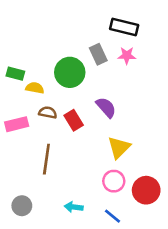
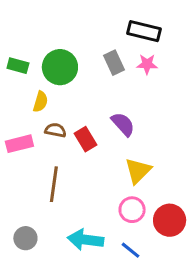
green circle: (70, 72) -> (60, 67), moved
green rectangle: (15, 74) -> (18, 66), moved
yellow semicircle: (35, 88) -> (40, 102), turned 96
cyan arrow: (74, 207) -> (85, 240), size x1.6

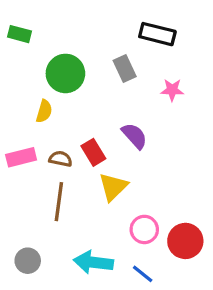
pink star: (147, 64) -> (172, 90), moved
green rectangle: (18, 66) -> (19, 34), moved
brown semicircle: (55, 130) -> (61, 159), moved
yellow triangle: (138, 171) -> (113, 187), moved

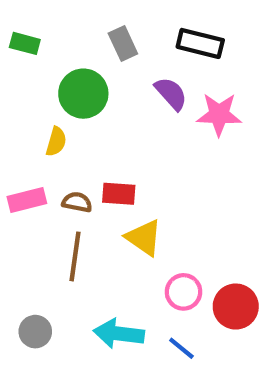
gray rectangle: (125, 69) -> (123, 43), moved
pink star: (172, 90) -> (219, 114), size x1.5
purple semicircle: (134, 136) -> (171, 94), moved
red rectangle: (93, 152) -> (119, 194), turned -55
yellow triangle: (113, 187) -> (144, 238), turned -40

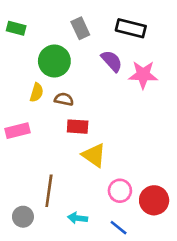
brown semicircle: (77, 202) -> (64, 99), moved
brown line: (75, 256) -> (49, 191), moved
cyan arrow: (119, 334) -> (78, 218), size x0.6

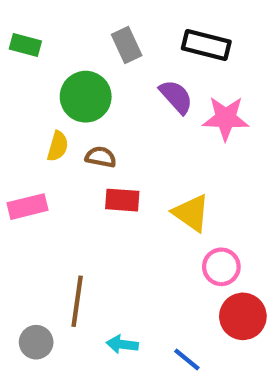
yellow triangle: (94, 155) -> (191, 213), moved
pink circle: (120, 191) -> (221, 267), moved

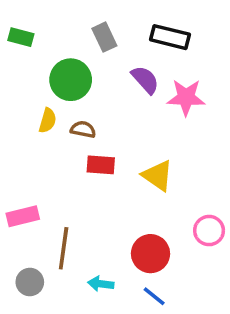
pink rectangle: (28, 207) -> (23, 216), moved
pink circle: (221, 267) -> (209, 231), moved
red circle: (243, 316) -> (150, 254), moved

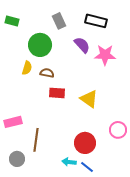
cyan arrow: (101, 284) -> (69, 162), moved

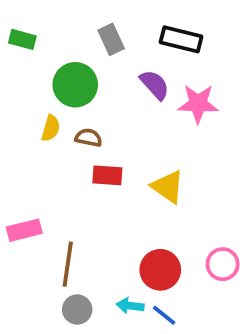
pink circle: (118, 130) -> (223, 264), moved
gray circle: (17, 159) -> (77, 309), moved

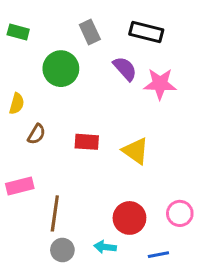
yellow semicircle: (51, 128) -> (17, 104), moved
brown semicircle: (89, 138) -> (36, 134), moved, turned 110
blue line: (164, 315) -> (158, 255), moved, turned -50

